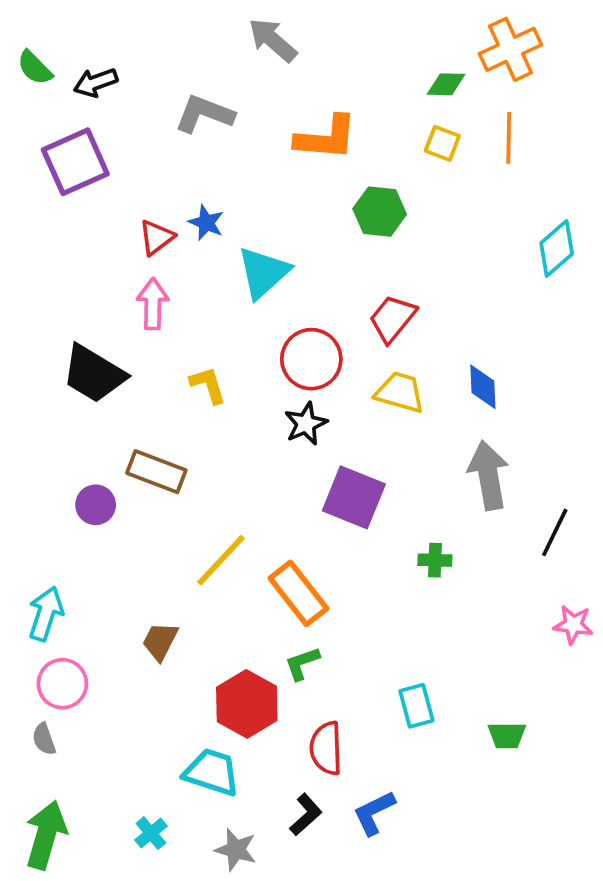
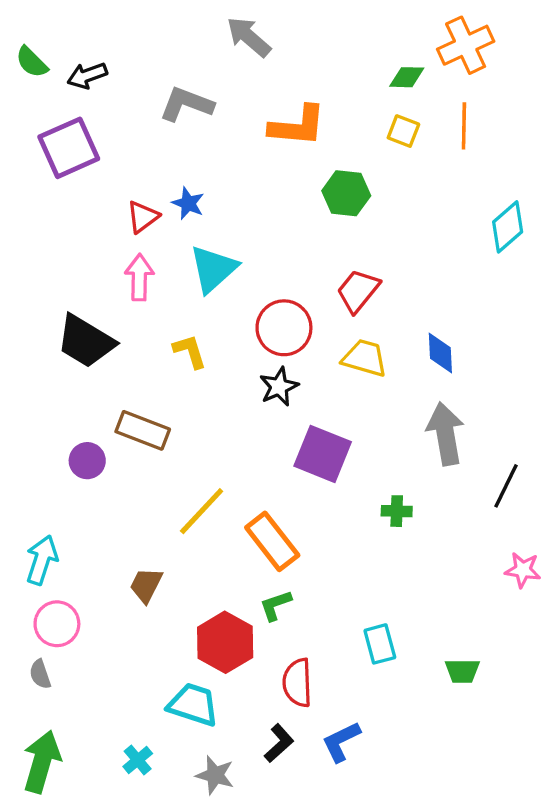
cyan triangle: (263, 272) -> (213, 269), moved

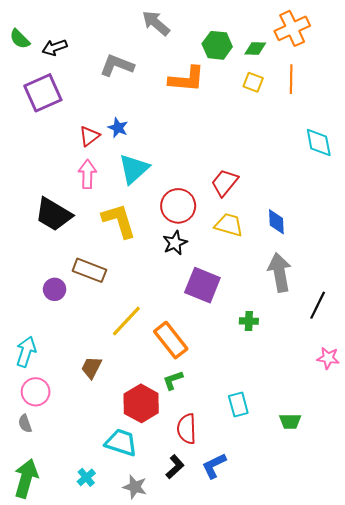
green hexagon: (346, 193) -> (217, 45), moved
cyan diamond: (508, 227) -> (319, 142), turned -60
yellow L-shape: (190, 351) -> (119, 221), size x1.6

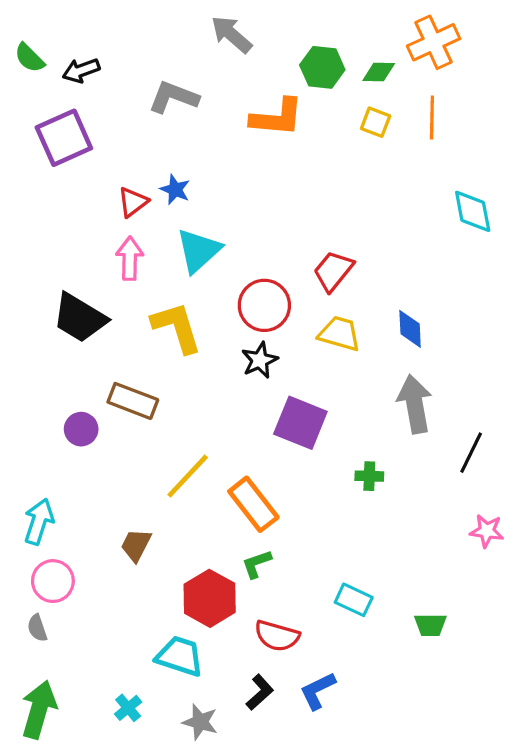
cyan rectangle: (238, 404) -> (354, 600), turned -50
red semicircle: (187, 429) -> (277, 636), turned -72

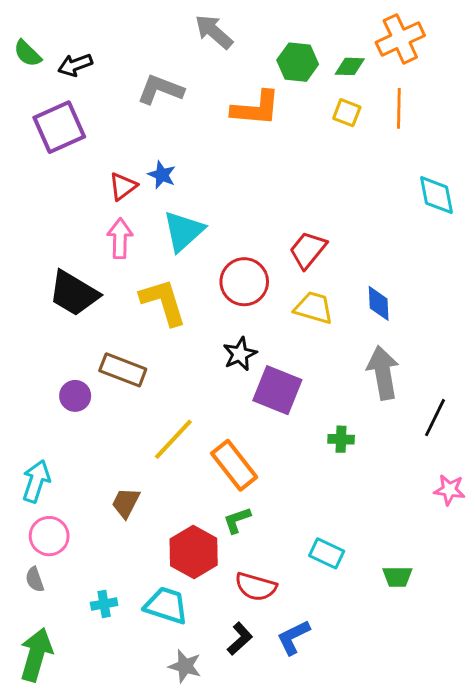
black star: (260, 360) -> (240, 354), moved
cyan cross: (128, 708) -> (104, 604), moved, turned 30

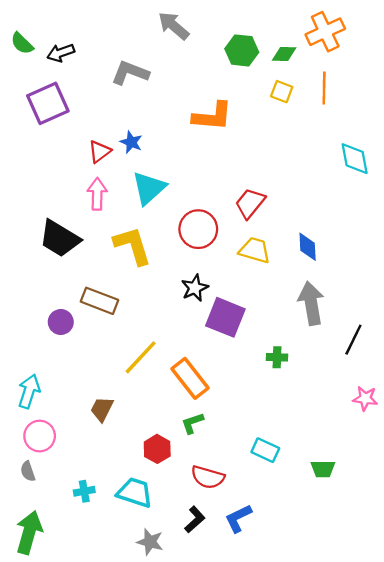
orange L-shape: (256, 108) -> (212, 116), moved
red hexagon: (194, 552) -> (157, 449), size x0.7

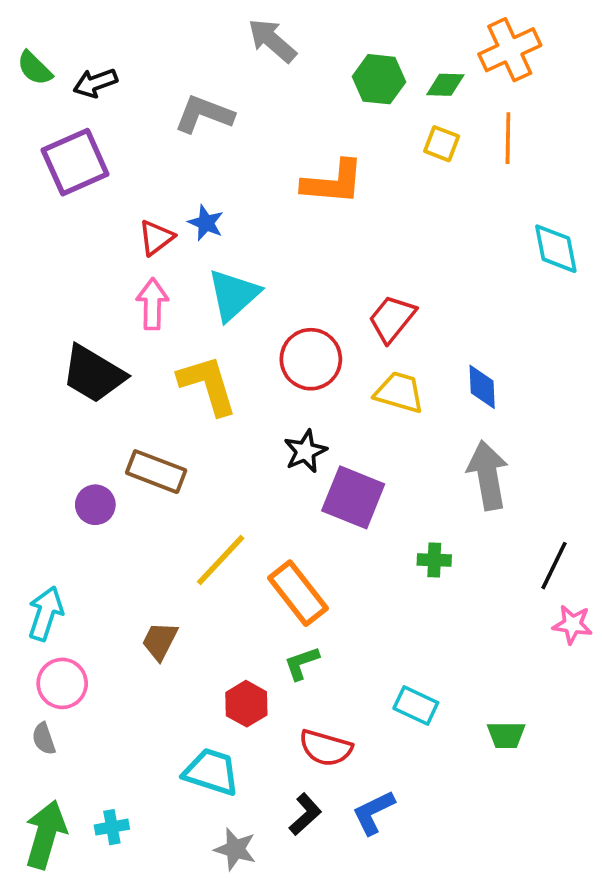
black line: (353, 340) -> (554, 566), moved
cyan cross: (84, 491) -> (112, 827), moved

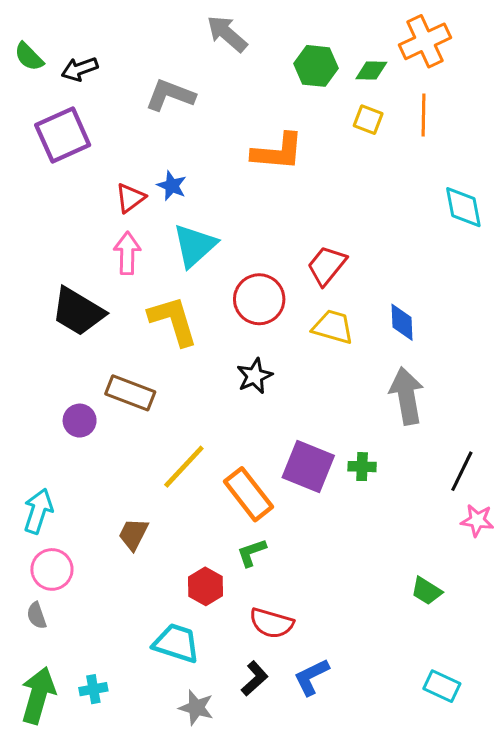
purple square: (353, 497) -> (308, 467), moved
cyan rectangle: (416, 706) -> (442, 686), moved
green trapezoid: (506, 735) -> (427, 591), moved, turned 32

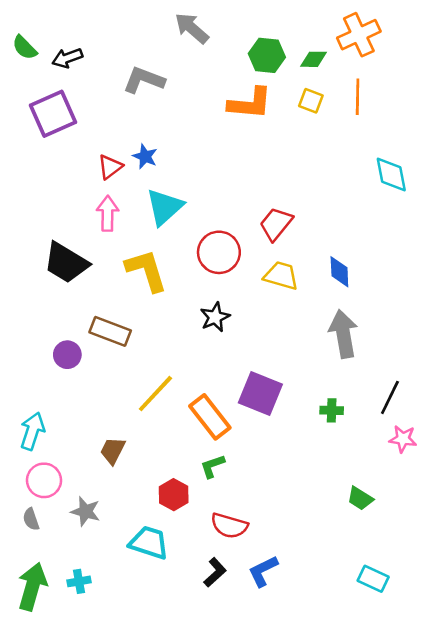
orange L-shape: (278, 152) -> (250, 103), moved
green cross: (362, 467) -> (332, 410), moved
gray star: (196, 708) -> (85, 511), moved

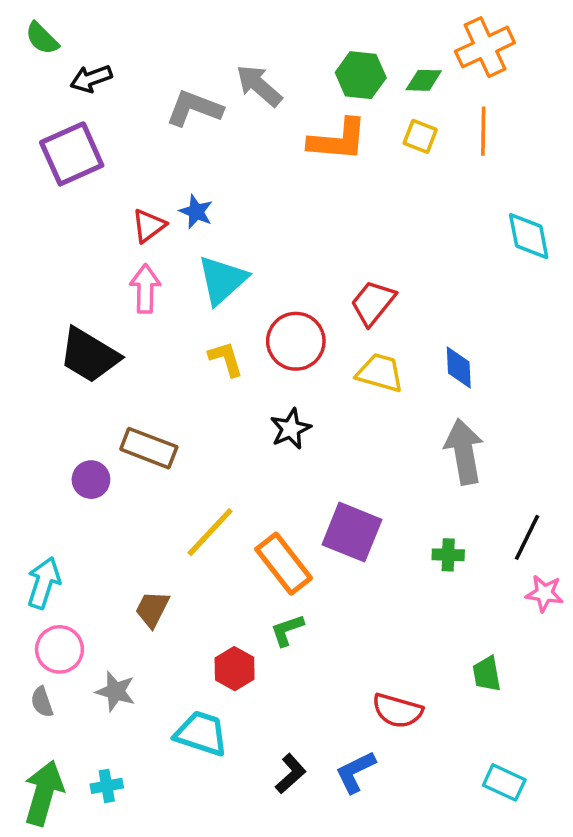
gray arrow: (192, 28) -> (259, 86), moved
green semicircle: (25, 48) -> (42, 38), moved
yellow L-shape: (146, 270) -> (226, 359), moved, size x0.6
green trapezoid: (360, 498) -> (487, 674), turned 48
red semicircle: (229, 526) -> (397, 711), moved

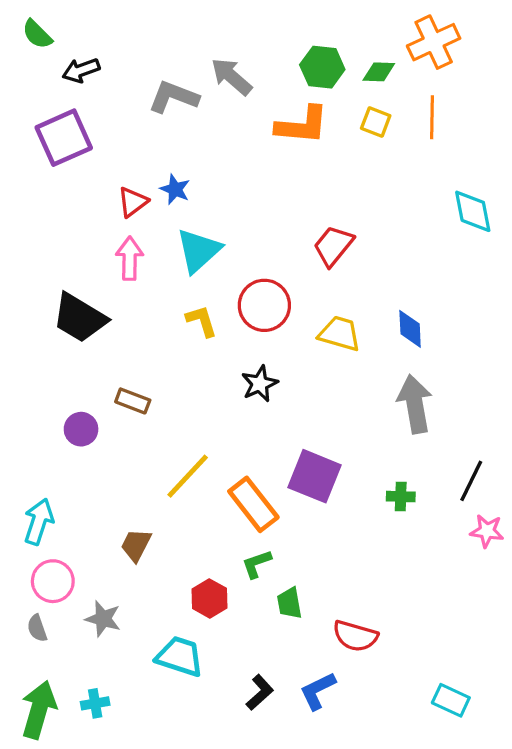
red trapezoid: (373, 303) -> (333, 246), moved
brown rectangle: (149, 448) -> (133, 401), size x0.7
green trapezoid: (487, 674) -> (289, 603), moved

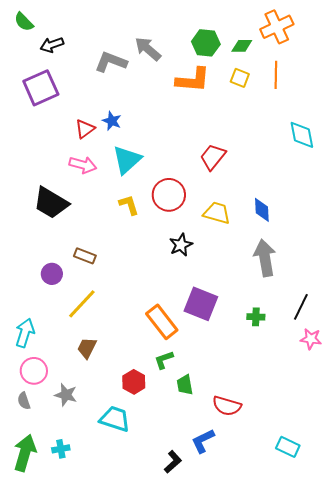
pink arrow: (130, 258) -> (83, 165), turned 104
black star: (260, 384) -> (181, 245), moved
yellow line: (188, 476) -> (82, 304), moved
black L-shape: (260, 692) -> (173, 462), moved

